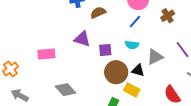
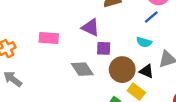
purple square: (105, 50) -> (104, 48), moved
gray diamond: (65, 90) -> (82, 69), moved

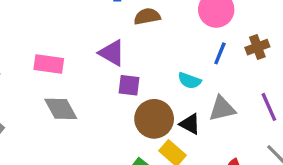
blue line: (151, 17) -> (220, 53), moved, turned -32
gray diamond: (82, 69) -> (61, 109), moved

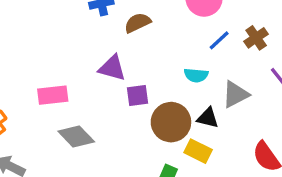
brown cross: (257, 47) -> (256, 38), moved
blue line: (220, 53) -> (219, 40), turned 40

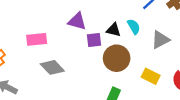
cyan semicircle: (196, 75) -> (134, 27), turned -126
black triangle: (208, 118) -> (114, 30), moved
yellow rectangle: (198, 151) -> (151, 76), moved

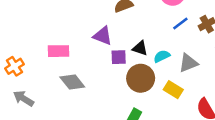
cyan semicircle: (134, 27) -> (162, 56), moved, turned -91
yellow rectangle: (151, 76) -> (173, 90), moved

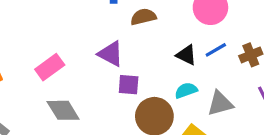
black triangle: (140, 48) -> (186, 55), moved
pink rectangle: (59, 51) -> (50, 67), turned -42

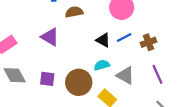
purple square: (129, 85) -> (47, 79), moved
gray triangle: (220, 103) -> (125, 75), turned 42

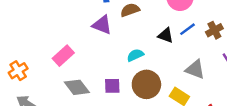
purple triangle: (50, 37) -> (102, 25), moved
cyan semicircle: (102, 65) -> (135, 55), moved

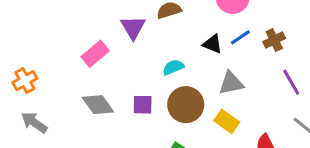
purple triangle: (102, 25) -> (133, 27), turned 35
pink rectangle: (63, 56) -> (95, 54), moved
gray triangle: (195, 69) -> (231, 83), moved, turned -35

